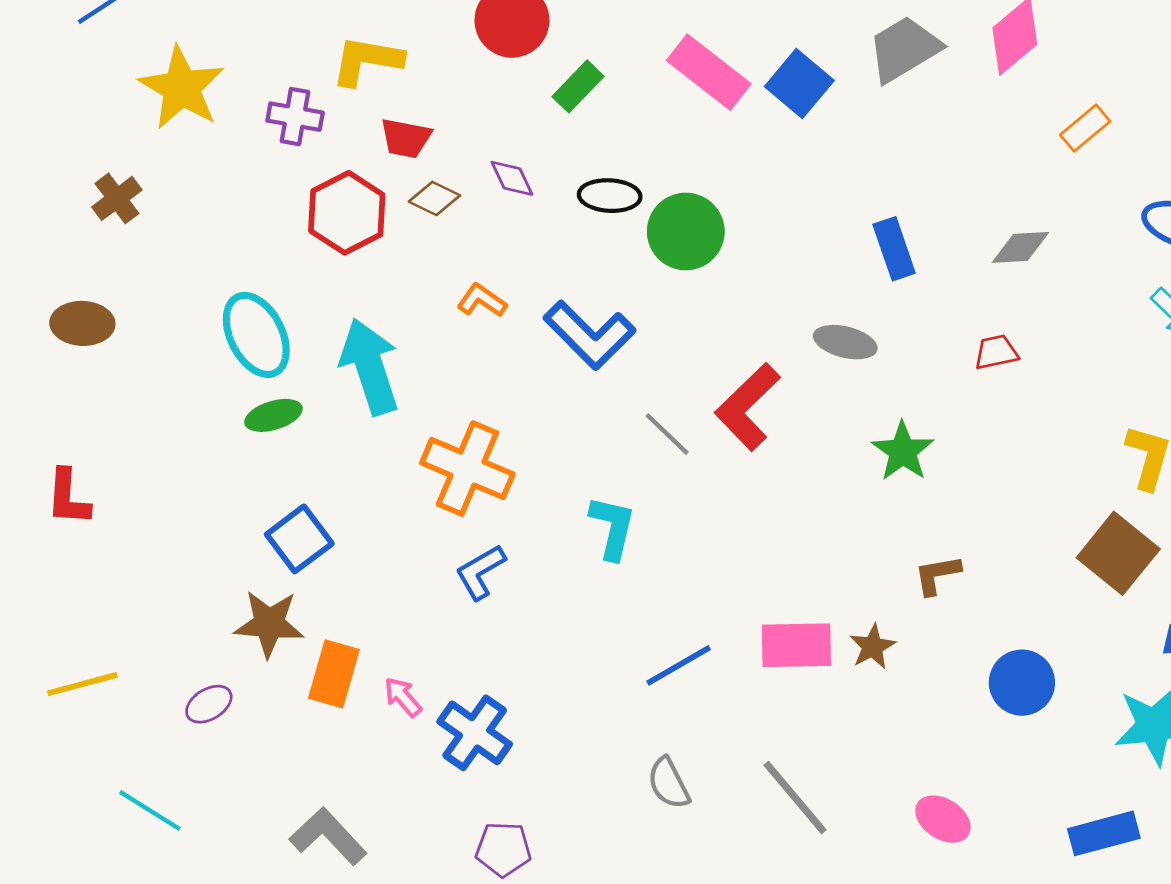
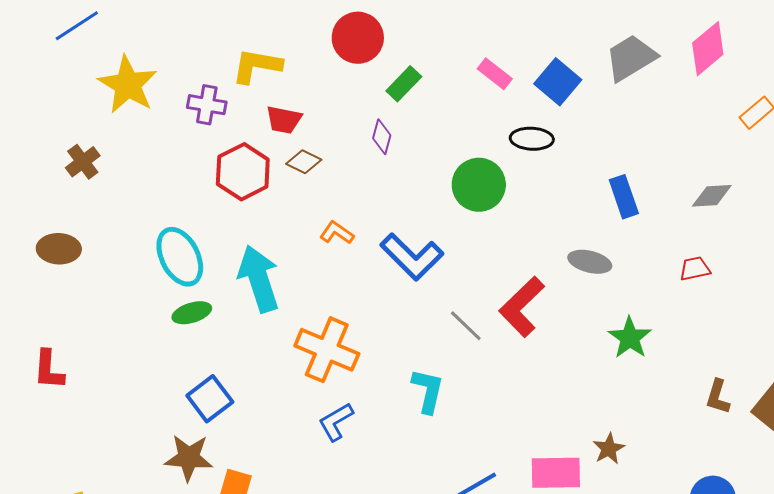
pink rectangle: (709, 72) -> (495, 74), size x0.6
purple diamond: (512, 178) -> (382, 137), moved, turned 40
black ellipse: (610, 196) -> (532, 139), moved
brown L-shape: (937, 575) -> (718, 397), moved, turned -63
brown star: (873, 647) -> (609, 449), moved

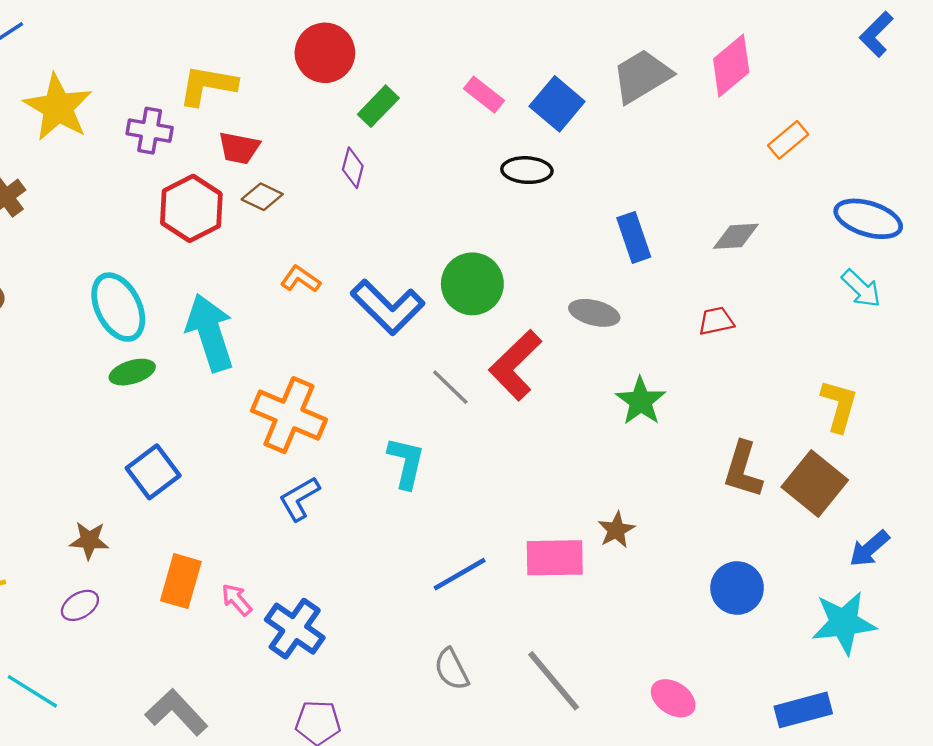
green circle: (479, 185) -> (472, 284), moved
brown L-shape: (718, 397) -> (743, 470), size x1.4
brown star: (189, 458) -> (89, 540), moved, size x0.7

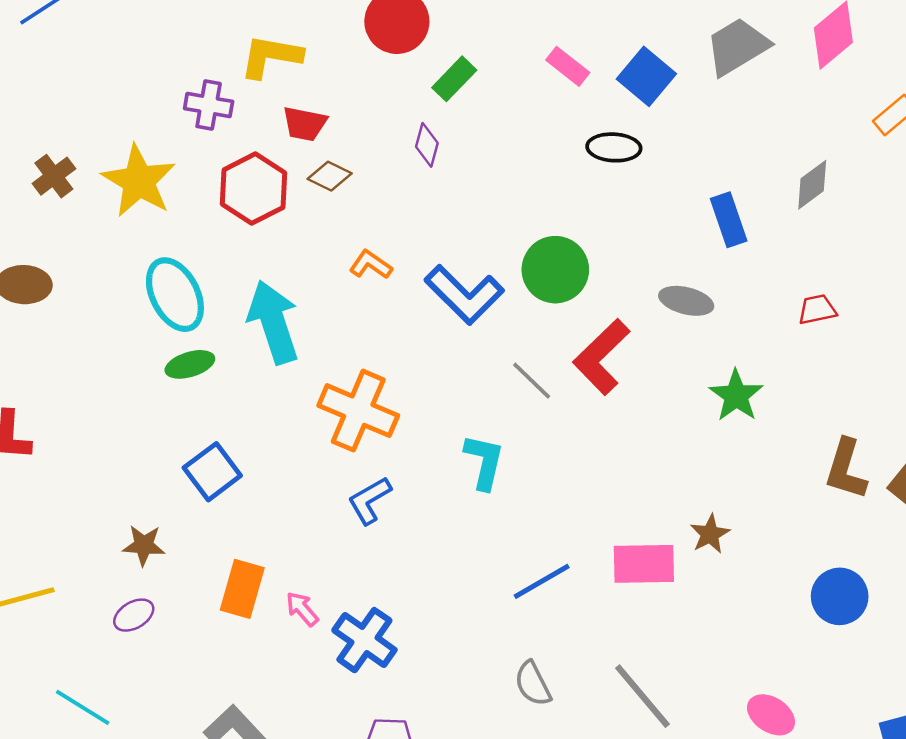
yellow star: (58, 107) -> (139, 181), moved
gray diamond: (736, 236) -> (812, 185), moved, turned -33

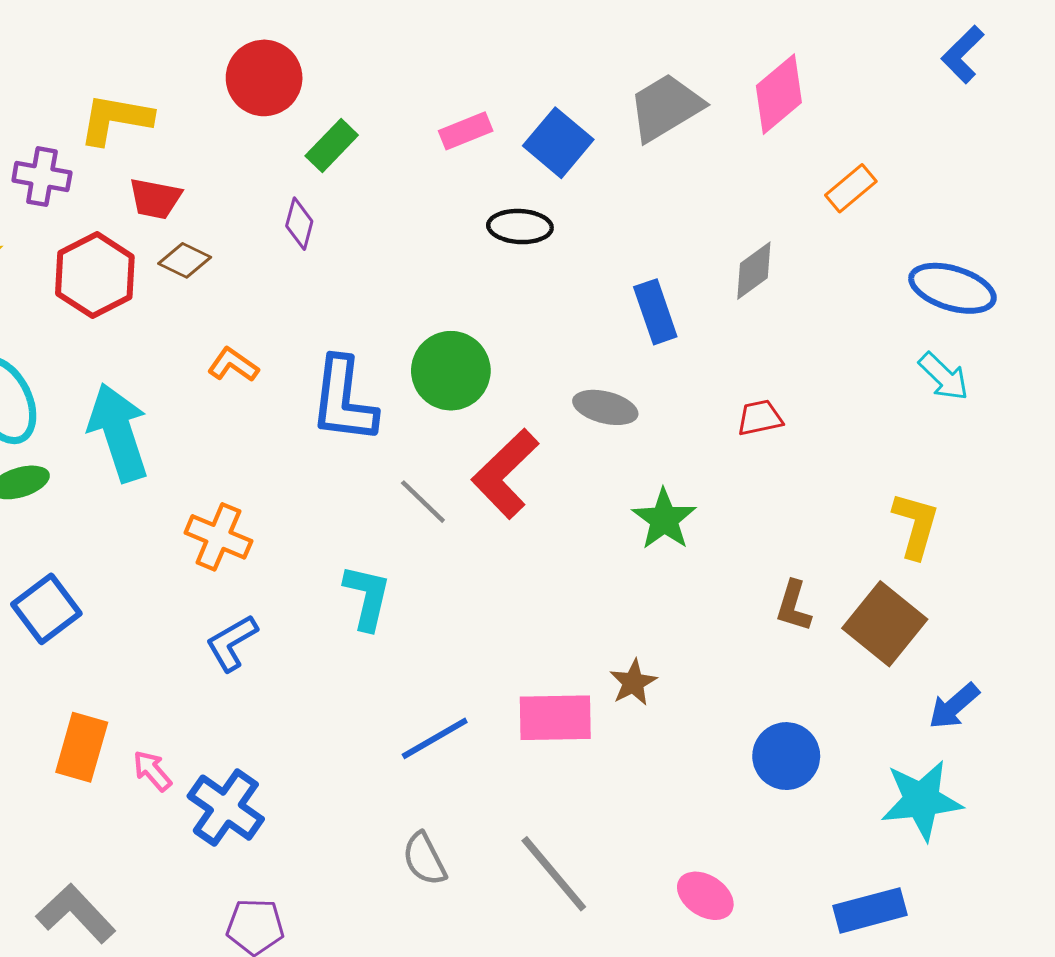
pink rectangle: (568, 66) -> (466, 131), turned -60
blue L-shape: (464, 295) -> (343, 400), turned 52
orange cross: (358, 411) -> (218, 537), size x0.7
brown L-shape: (846, 469) -> (794, 606), size x0.7

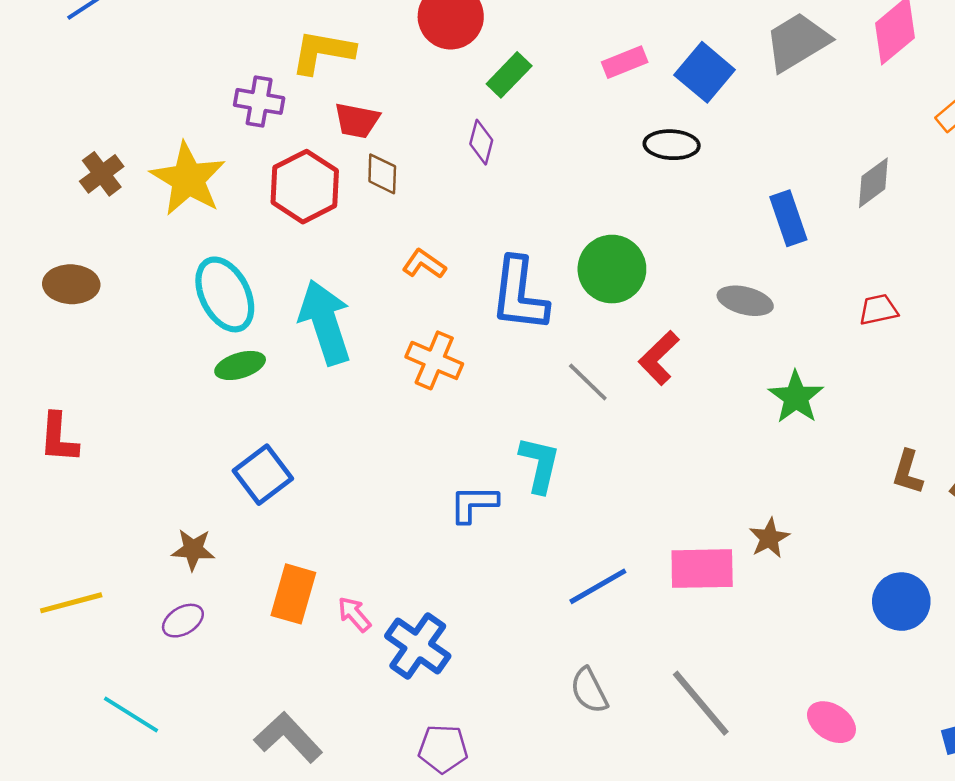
brown diamond: (185, 260) -> (382, 174), turned 66
red L-shape: (505, 474) -> (659, 358), size x0.7
orange cross: (218, 537) -> (434, 360), moved
blue L-shape: (232, 643) -> (474, 504), moved, turned 30

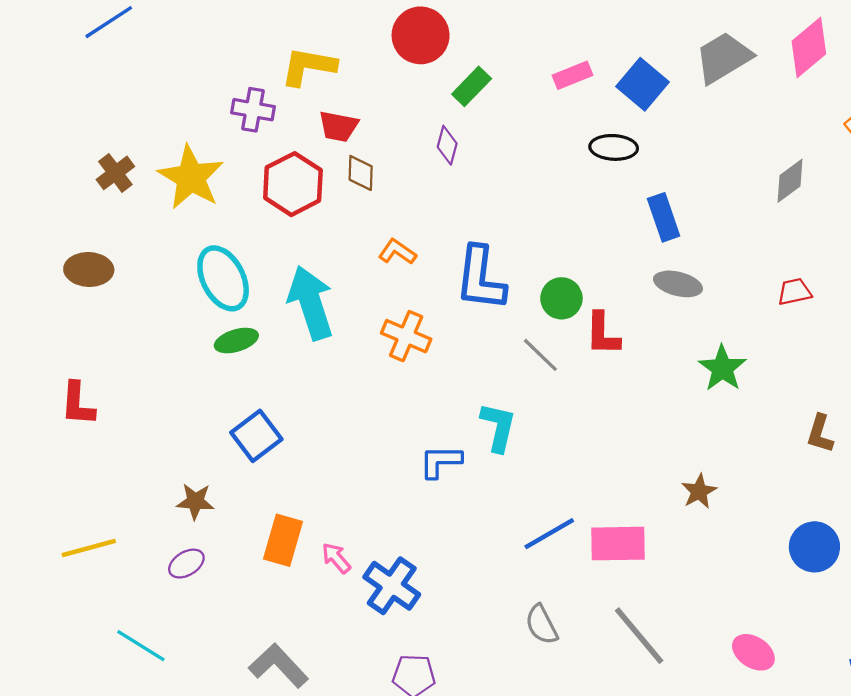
blue rectangle: (788, 218) -> (664, 217), moved
green circle: (612, 269) -> (561, 298), moved, size x0.7
red L-shape: (659, 358) -> (603, 334), turned -45
pink rectangle: (702, 569) -> (618, 544), moved

